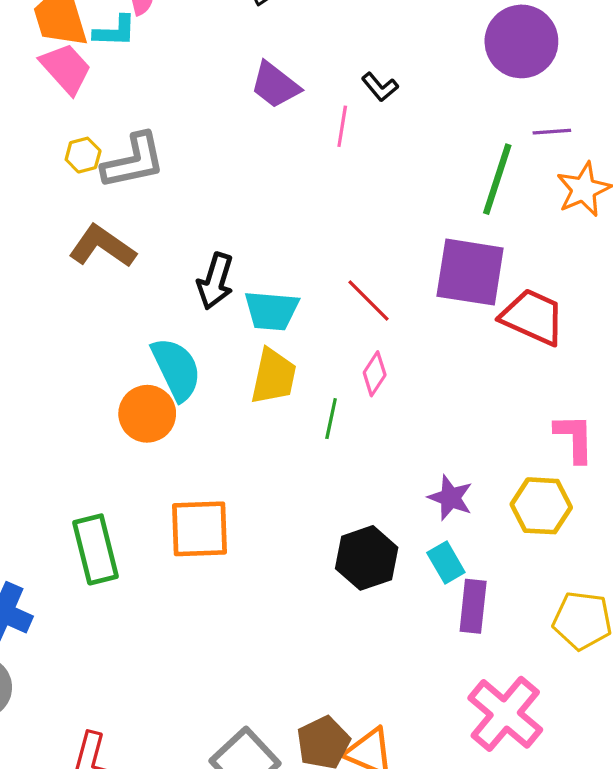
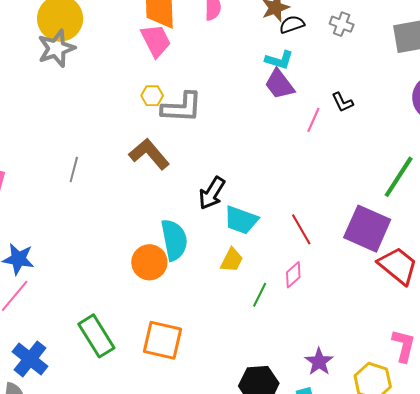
cyan L-shape: (115, 31) -> (279, 60), moved
yellow trapezoid: (274, 376) -> (232, 260), size x0.7
green rectangle: (96, 549) -> (96, 336), turned -33

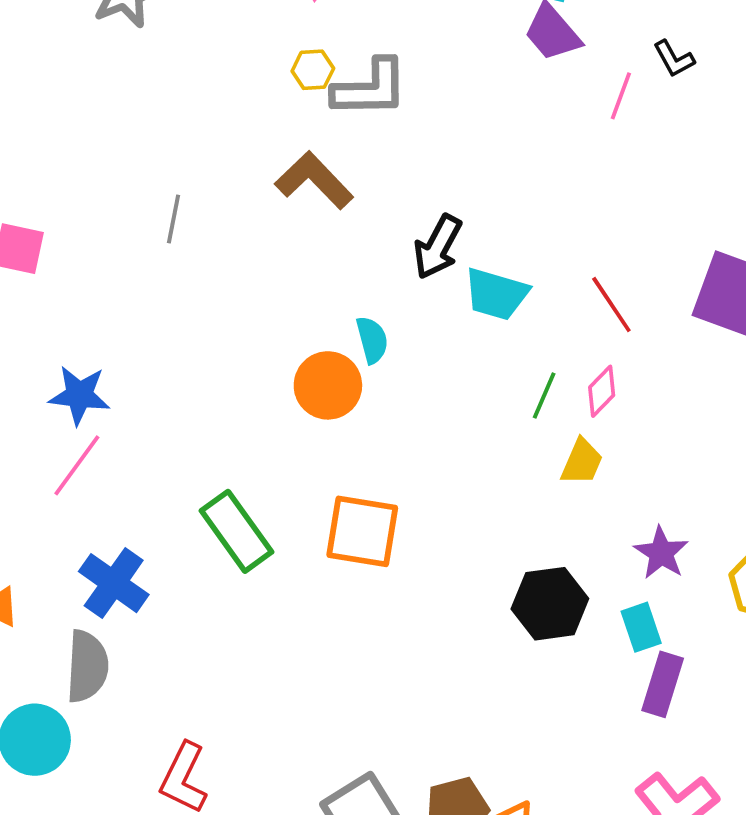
cyan semicircle: (174, 240) -> (372, 340), size x0.6
yellow trapezoid: (232, 260) -> (582, 462), moved
green line: (260, 295) -> (544, 396), moved

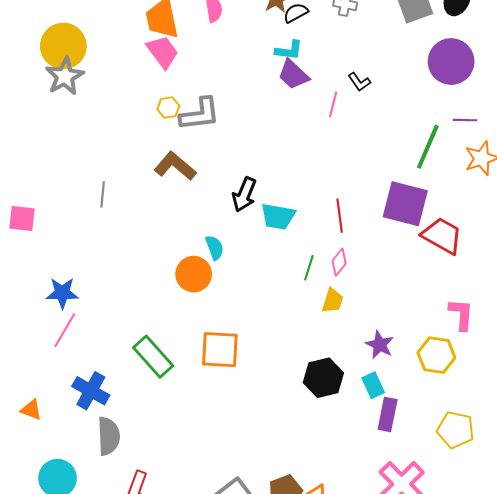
red line: (611, 305) -> (340, 216), turned 32
gray semicircle: (87, 666) -> (109, 436), moved

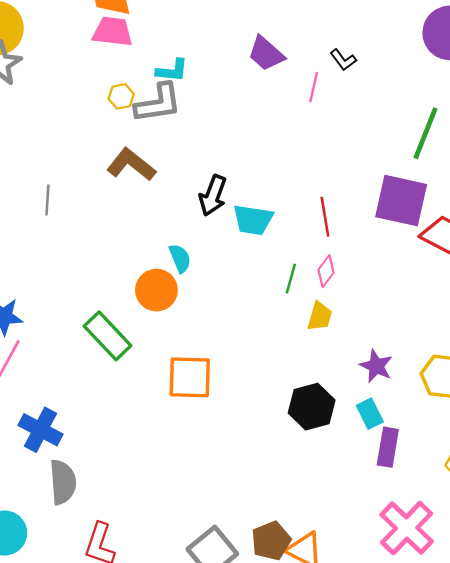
cyan L-shape: (289, 50) -> (172, 71), moved
pink trapezoid: (163, 52) -> (113, 32), turned -45
green rectangle: (153, 357) -> (108, 336), moved

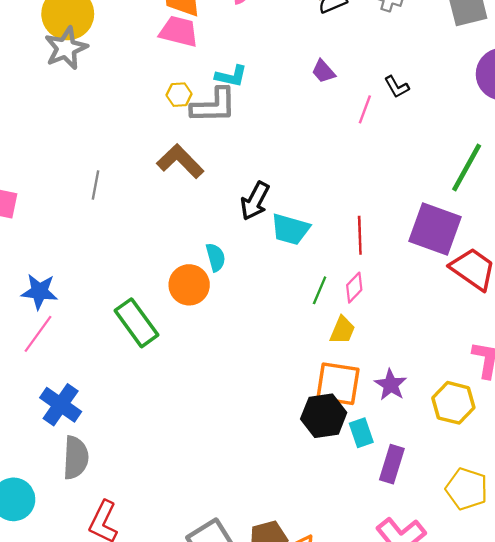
purple trapezoid: (266, 54) -> (323, 71), size x0.7
orange square: (190, 377) -> (338, 384), moved
cyan rectangle: (370, 414) -> (361, 433), moved

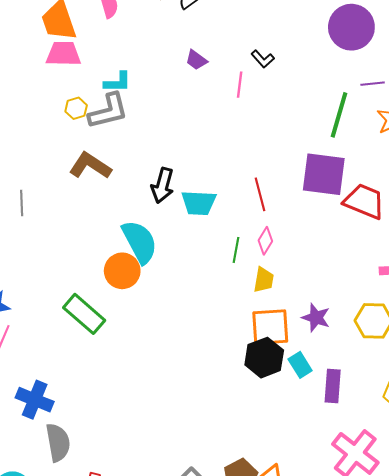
cyan semicircle: (216, 257) -> (140, 242), size x1.8

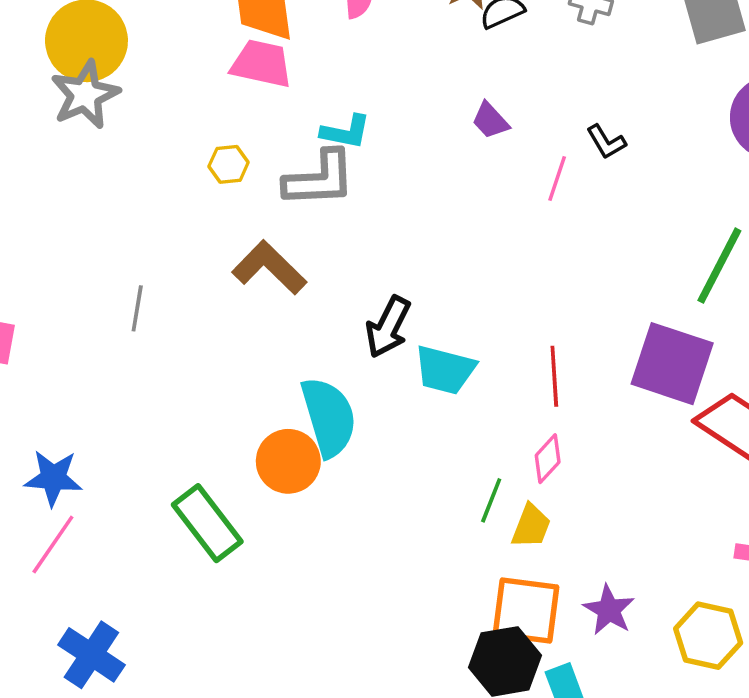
yellow hexagon: (76, 108) -> (229, 164), moved
green line: (236, 250) -> (491, 500), moved

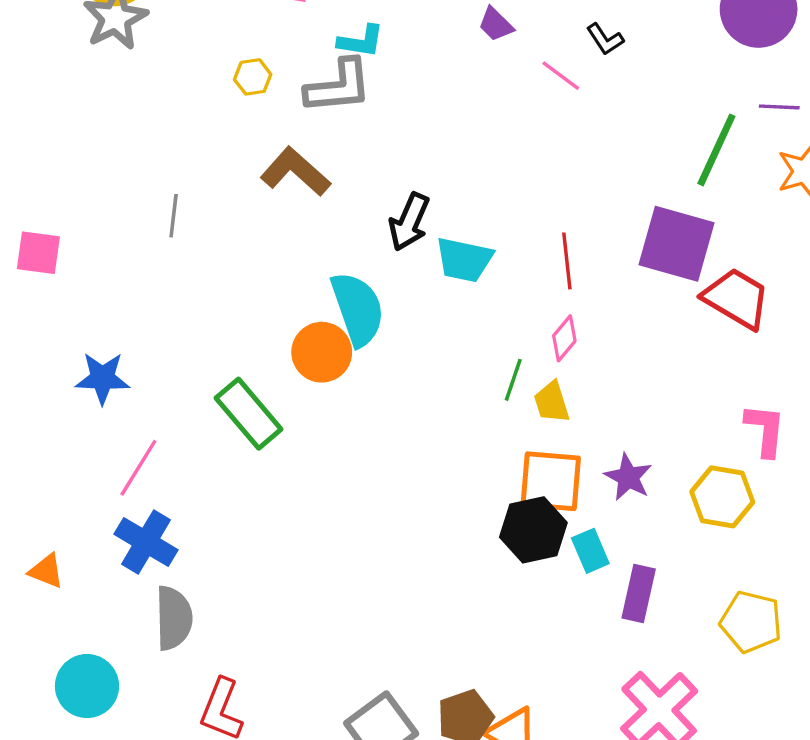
pink line: (557, 179) -> (561, 76), turned -69
yellow trapezoid: (531, 526) -> (552, 402), turned 144
pink line: (53, 545) -> (138, 468), moved

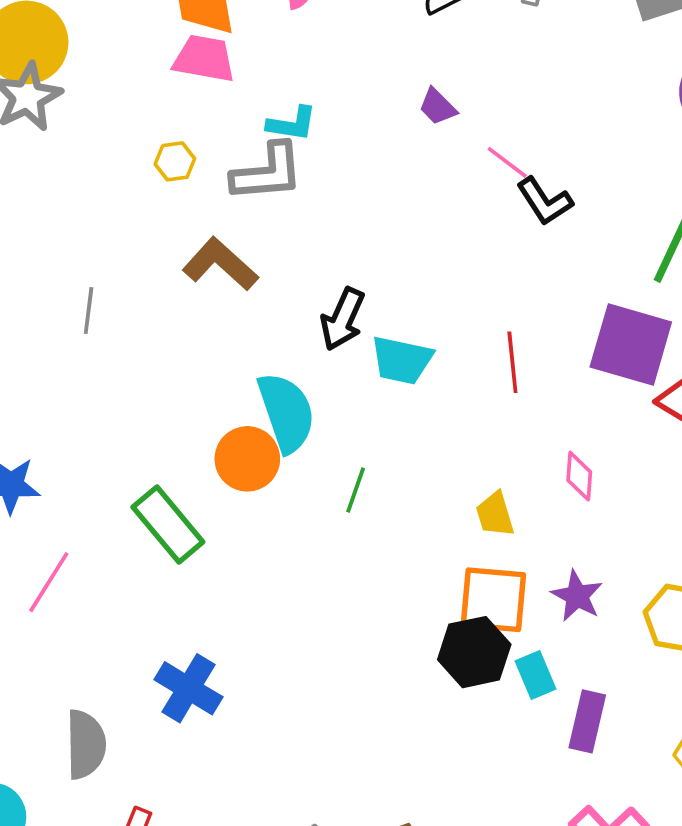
black L-shape: (605, 39) -> (545, 201), moved, size x1.4
pink diamond: (564, 338) -> (579, 476), moved, turned -36
green line: (513, 380) -> (356, 490), moved
blue cross: (146, 542) -> (188, 688), moved

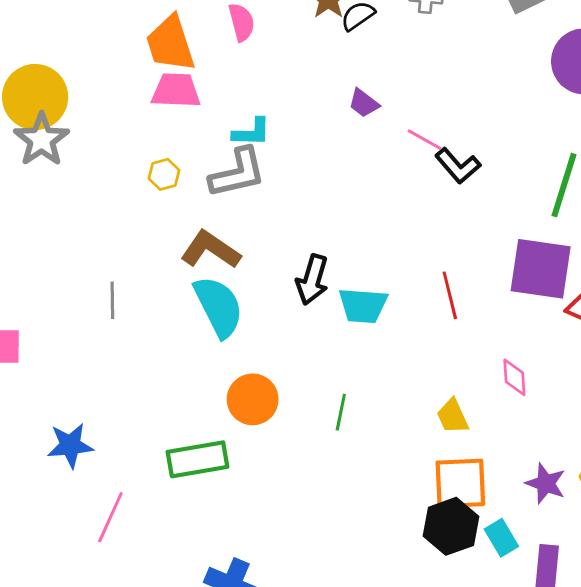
cyan semicircle: (286, 412) -> (219, 307), moved
green rectangle: (168, 525) -> (198, 459), turned -52
purple star: (577, 596) -> (546, 483), moved

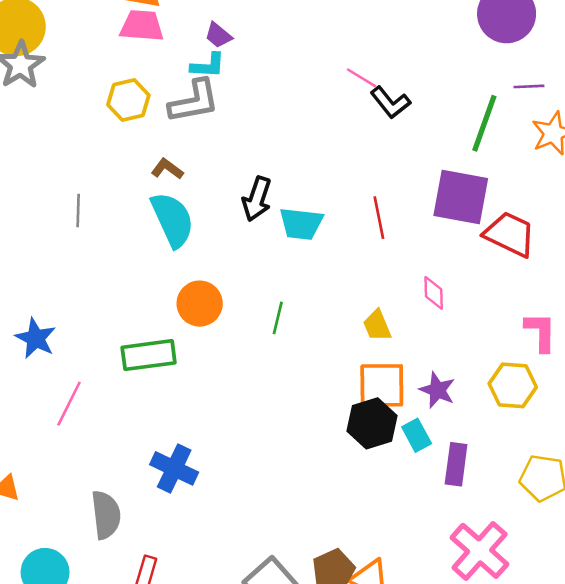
purple trapezoid: (364, 103) -> (218, 35), moved
yellow hexagon: (164, 174) -> (128, 100), size x1.5
brown L-shape: (210, 250) -> (167, 169), size x0.6
blue star: (70, 445) -> (36, 338), turned 30
purple star: (546, 483) -> (437, 390), moved

